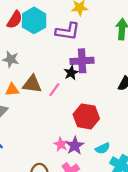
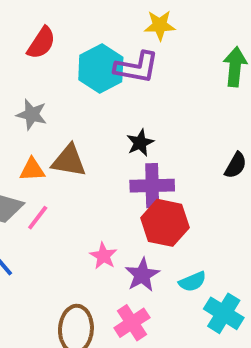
cyan hexagon: (34, 20) -> (101, 69), moved
purple cross: (82, 61) -> (152, 186), moved
pink line: (54, 90) -> (38, 218), moved
pink star: (61, 144) -> (103, 256), moved

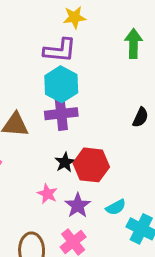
cyan hexagon: (101, 69) -> (61, 84), moved
black star: (140, 143) -> (65, 162), moved
purple cross: (152, 186) -> (61, 114), moved

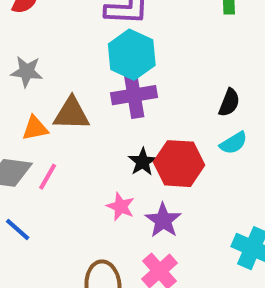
black semicircle: (140, 117) -> (229, 103), moved
cyan semicircle: (116, 207) -> (233, 143), moved

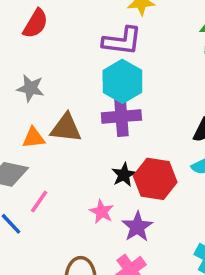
pink line: (48, 177) -> (39, 201), moved

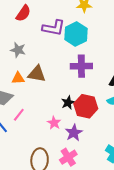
purple L-shape: (122, 41) -> (54, 28), moved
cyan hexagon: (122, 81) -> (76, 34), moved
purple cross: (121, 116) -> (81, 66), moved

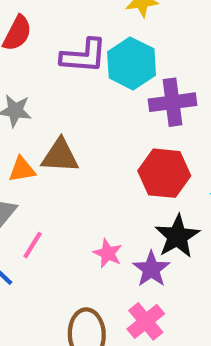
purple cross: (81, 66) -> (172, 102), moved
black star: (68, 103) -> (177, 236), moved, size x1.5
red hexagon: (86, 106) -> (164, 173), moved

